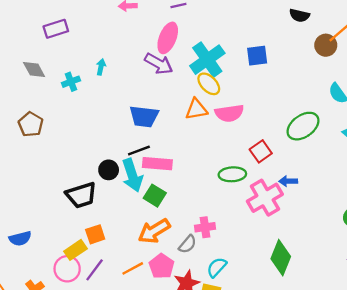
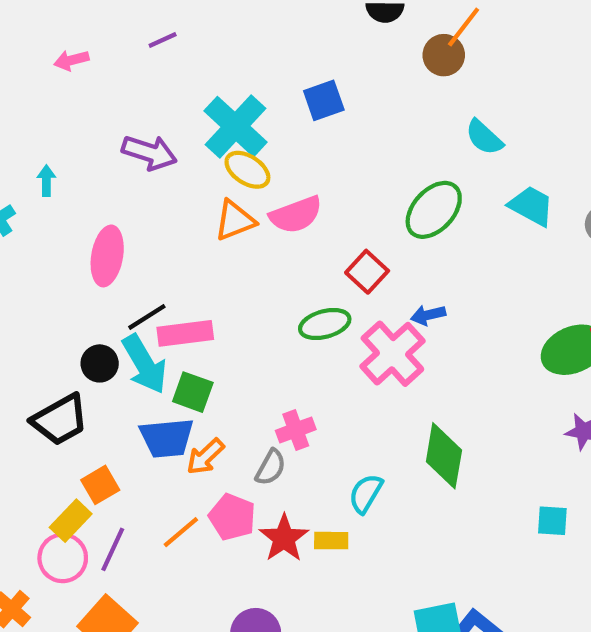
pink ellipse: (168, 38) -> (107, 256), moved
blue trapezoid: (144, 116) -> (167, 438), moved
orange arrow: (154, 231) -> (205, 457), size x0.7
cyan semicircle: (217, 267) -> (366, 494), moved

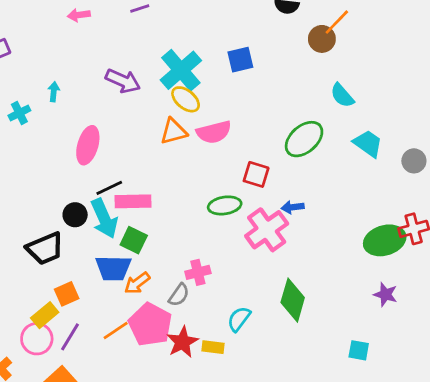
red square: (367, 272) -> (256, 174), turned -32
pink pentagon: (232, 517) -> (150, 324), size x1.4

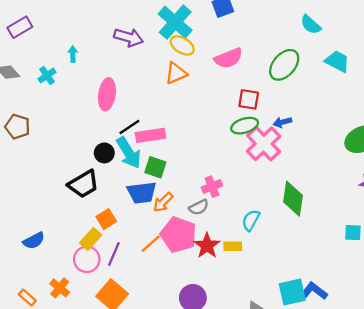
pink semicircle: (214, 132) -> (228, 58), moved
green ellipse: (225, 205) -> (245, 126), moved
gray semicircle: (179, 295) -> (199, 207), turned 36

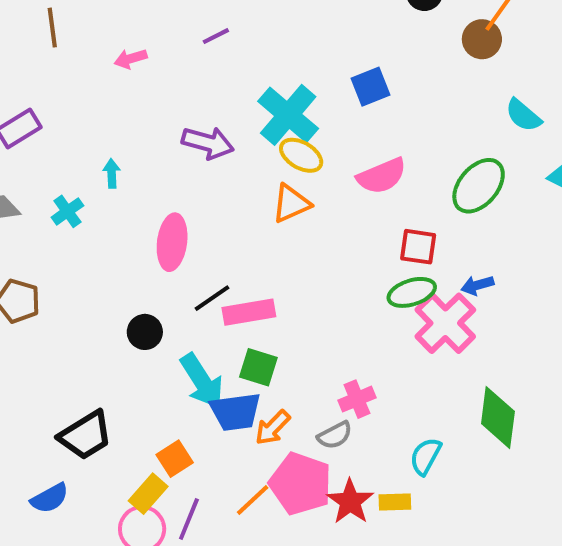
black circle: (104, 153) -> (145, 332), moved
cyan arrow: (129, 153) -> (202, 381), moved
black trapezoid: (83, 184) -> (85, 435), moved

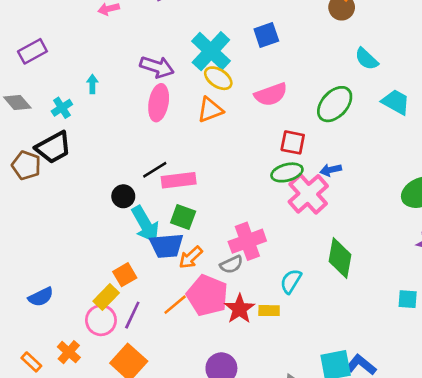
pink ellipse: (172, 242) -> (159, 103), moved
black circle: (145, 332) -> (123, 196), moved
pink cross: (357, 399) -> (247, 241), size x1.5
black trapezoid: (85, 435) -> (53, 147), moved

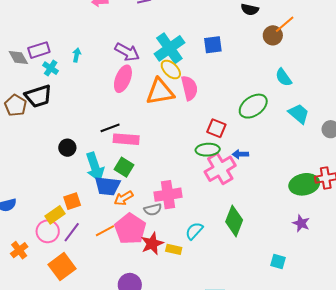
purple rectangle: (32, 51) -> (39, 50), moved
pink semicircle: (271, 94) -> (189, 88), moved, turned -95
cyan cross: (62, 108) -> (51, 68), turned -35
orange triangle: (210, 110) -> (160, 92), size x1.4
black circle: (123, 196) -> (67, 148), moved

